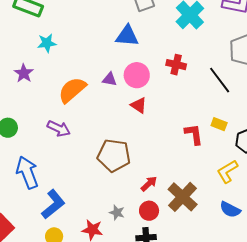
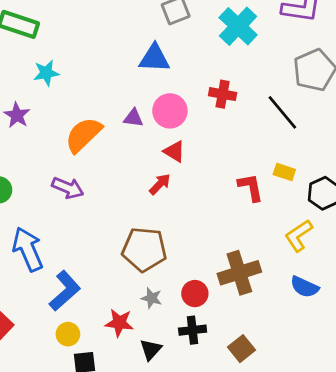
brown pentagon: (114, 155) -> (144, 249), moved
red arrow: (149, 184) -> (160, 184), moved
brown cross: (183, 197) -> (239, 273), turned 32

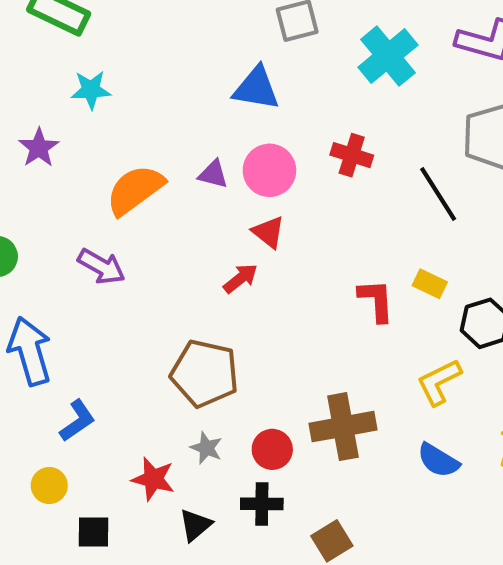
blue L-shape: (65, 291) -> (77, 421), size x0.7
yellow circle: (68, 334) -> (49, 485), moved

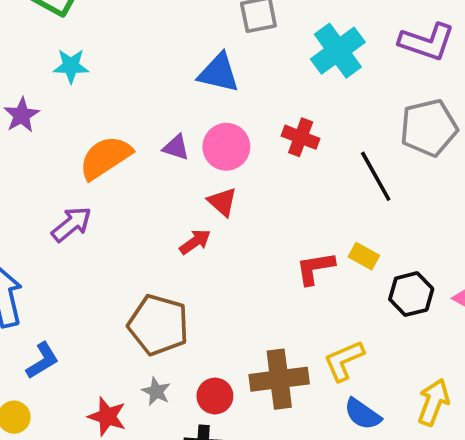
purple arrow: (101, 266) -> (72, 224), turned -72
red L-shape: (376, 300) -> (315, 268), turned -99
yellow L-shape: (439, 382) -> (344, 361), moved

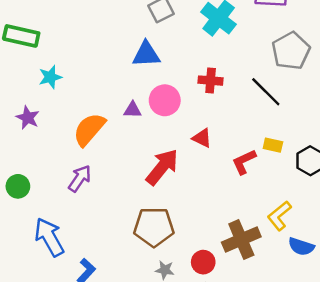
red triangle: (222, 202) -> (202, 138), moved
red arrow: (195, 242) -> (162, 167), size x1.8

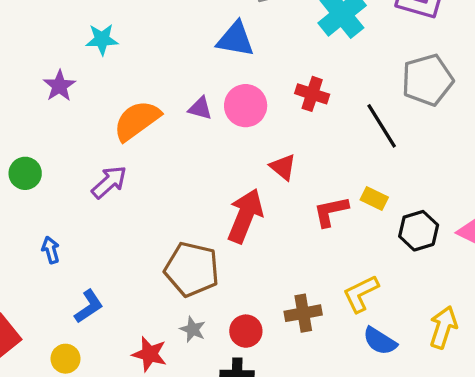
red arrow: (162, 167) -> (245, 216), moved, turned -30
blue arrow: (49, 237) -> (51, 250), size x0.5
brown cross: (241, 240) -> (303, 313), size x0.7

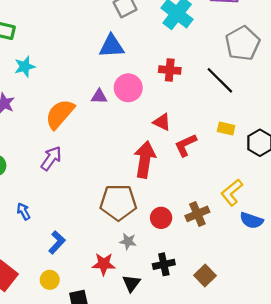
red L-shape: (331, 211) -> (186, 145), moved
red circle: (246, 331) -> (161, 218), moved

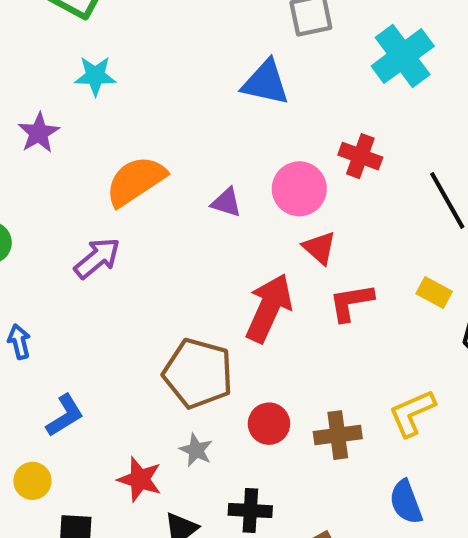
pink circle: (128, 88) -> (299, 189), moved
purple triangle: (99, 96) -> (226, 202), moved
blue semicircle: (251, 220) -> (406, 502), moved, turned 35

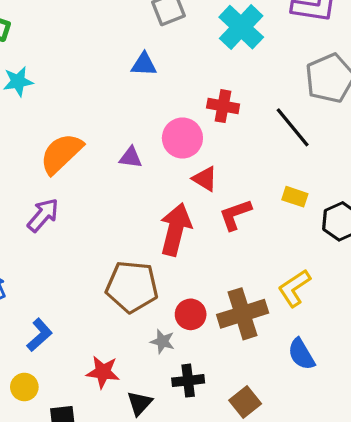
blue triangle: (265, 83) -> (144, 64), size x0.7
brown cross: (338, 435) -> (243, 314), size x1.4
gray star: (196, 450) -> (163, 341), moved

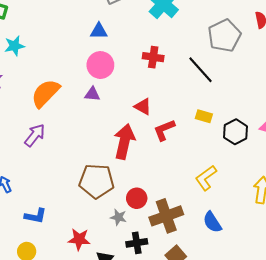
pink circle: (182, 138) -> (100, 65), moved
brown cross: (243, 314) -> (166, 216), moved
blue L-shape: (40, 335) -> (36, 216), turned 55

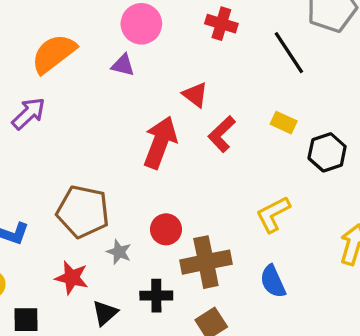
red L-shape: (164, 130) -> (222, 134), turned -30
brown pentagon: (97, 181) -> (83, 212), moved
gray star: (118, 217) -> (119, 252), moved

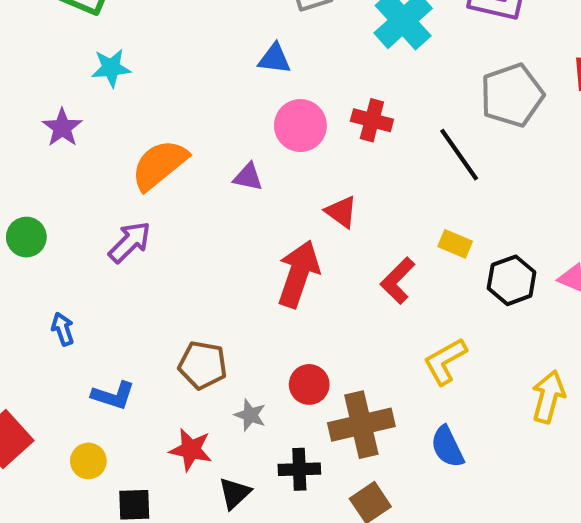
pink circle: (141, 24) -> (300, 126), moved
red L-shape: (222, 134) -> (398, 281), moved
brown pentagon: (83, 212) -> (203, 365), size x0.7

